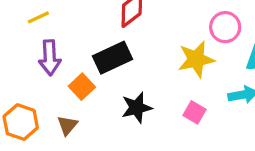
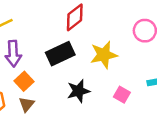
yellow star: (196, 59) -> (104, 55), moved
orange square: (82, 87) -> (24, 81), moved

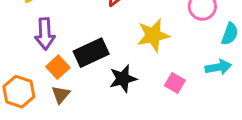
black rectangle: (60, 54) -> (91, 53), moved

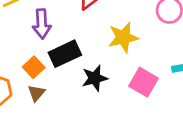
purple arrow: (45, 34) -> (42, 24), moved
pink square: (175, 83) -> (144, 82), size x1.5

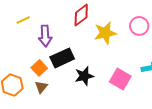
yellow star: (123, 37) -> (105, 33), moved

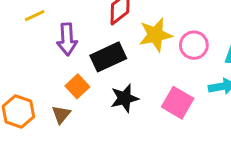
pink circle: (139, 26) -> (194, 45), moved
black rectangle: (62, 58) -> (108, 57), moved
orange square: (39, 68) -> (77, 86), moved

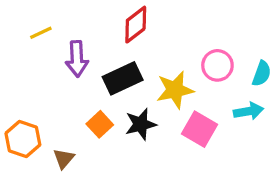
yellow star: (156, 35) -> (175, 90), moved
orange square: (77, 86) -> (100, 124), moved
brown triangle: (61, 114) -> (64, 159), moved

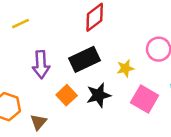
purple arrow: (77, 59) -> (41, 64), moved
yellow star: (175, 90) -> (125, 68), size x0.6

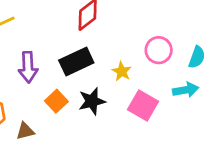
yellow star: (125, 68) -> (122, 71), turned -30
brown triangle: (38, 122) -> (25, 131), turned 36

